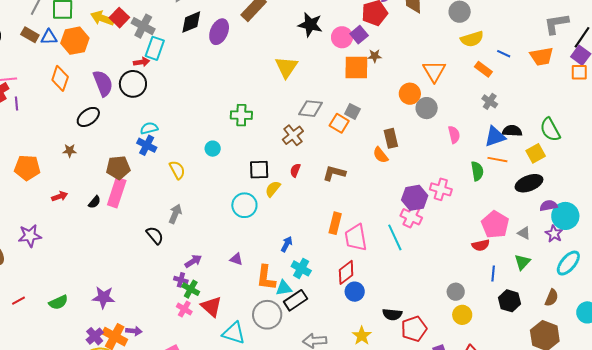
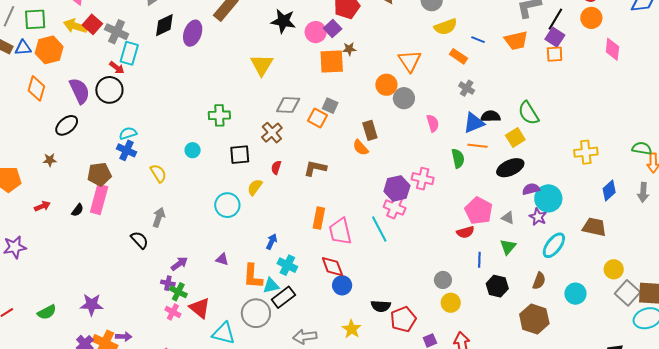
red arrow: (141, 62) -> (117, 68), turned 49
black square: (259, 170) -> (240, 155), moved
red diamond: (346, 272) -> (332, 267), turned -70

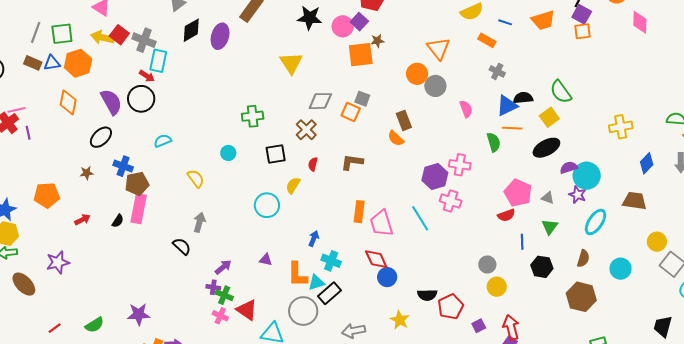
blue cross: (126, 150) -> (123, 166), moved
pink cross: (395, 208) -> (451, 201), moved

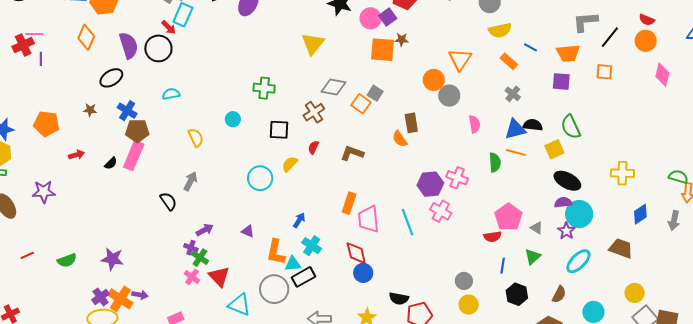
purple square: (582, 14) -> (561, 82), moved, turned -36
black ellipse: (546, 148) -> (567, 181), moved, turned 44

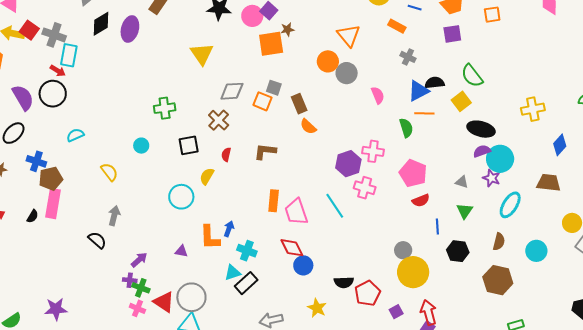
brown rectangle: (411, 123) -> (299, 104), moved
pink pentagon: (508, 217) -> (413, 173), moved
orange L-shape: (276, 252) -> (210, 237), moved
gray circle: (274, 289) -> (191, 297), moved
yellow circle: (469, 305) -> (413, 272), size x1.6

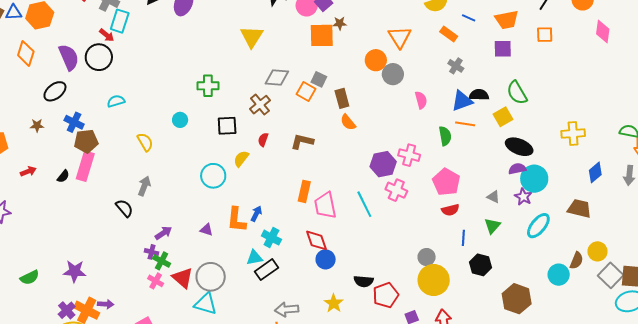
brown semicircle: (499, 242) -> (577, 261), moved

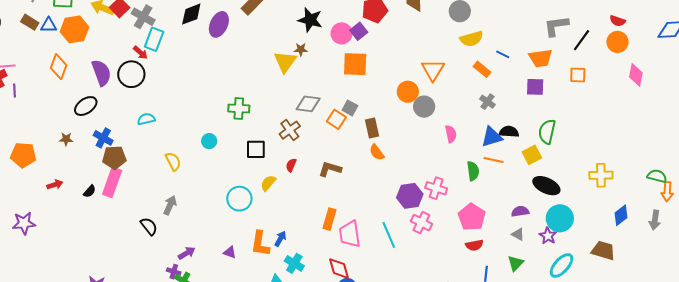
brown star: (340, 23) -> (301, 49), moved
green semicircle: (517, 93) -> (547, 132), turned 40
purple semicircle: (517, 169) -> (520, 211), moved

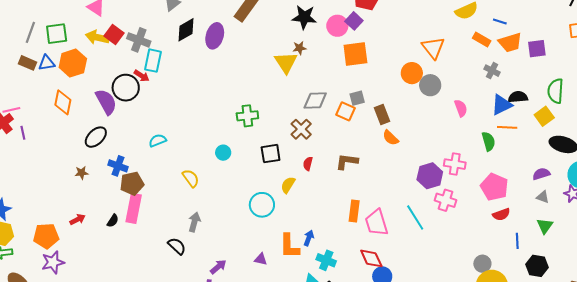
orange trapezoid: (541, 58) -> (510, 42), moved
black circle: (131, 74) -> (126, 88), moved
gray square: (350, 108) -> (357, 98), turned -35
orange pentagon: (23, 155) -> (46, 236), moved

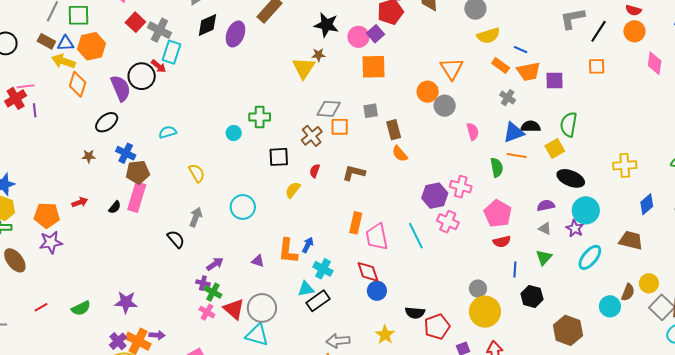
yellow arrow: (97, 37) -> (64, 61), moved
orange square: (345, 111) -> (340, 127), moved, turned -30
cyan circle: (223, 153) -> (234, 133), moved
cyan circle: (262, 205) -> (243, 207), moved

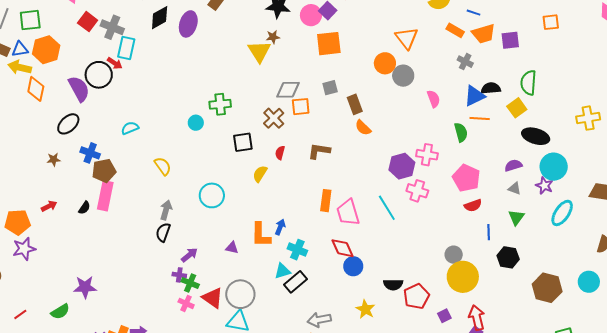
black semicircle: (176, 239) -> (163, 232), moved, turned -114
purple star: (126, 302) -> (85, 287), moved
cyan circle: (610, 306) -> (589, 282), moved

